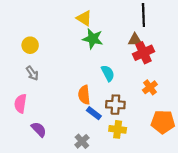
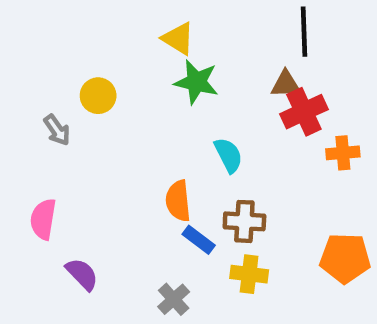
yellow circle: (30, 45) -> (98, 96), moved
gray arrow: (32, 73) -> (57, 130), moved
orange cross: (150, 87) -> (343, 153), moved, turned 32

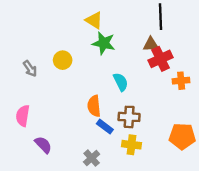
yellow circle: (98, 96) -> (63, 60), moved

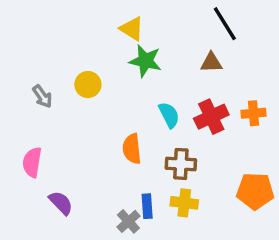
black line: (161, 17) -> (225, 24), turned -30
red cross: (161, 59) -> (211, 117), moved
blue rectangle: (105, 127) -> (147, 206), moved, turned 49

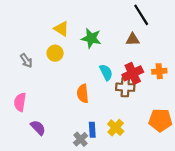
yellow triangle: (132, 29) -> (61, 29), moved
brown cross: (181, 164) -> (125, 87), moved
yellow cross: (184, 203) -> (116, 128), turned 35

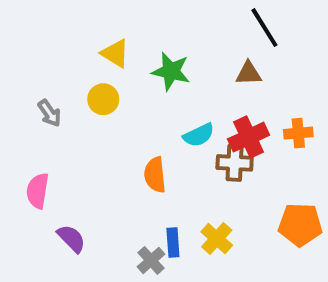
cyan semicircle: (106, 72) -> (199, 135), turned 91

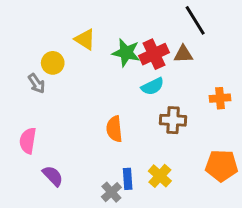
yellow circle: (103, 99) -> (53, 63), moved
cyan semicircle: (199, 135) -> (153, 86), moved
red cross: (249, 137) -> (154, 54), moved

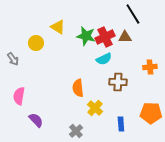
gray arrow: (37, 83) -> (13, 59), moved
yellow cross: (160, 176) -> (95, 108), moved
blue rectangle: (128, 179) -> (121, 124), moved

